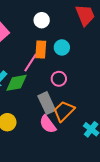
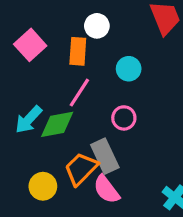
orange rectangle: (41, 49) -> (78, 51), moved
orange trapezoid: (64, 111) -> (81, 169), moved

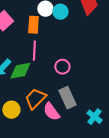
cyan circle: (129, 69) -> (60, 12), moved
pink line: (79, 93) -> (34, 51), turned -30
gray rectangle: (105, 156) -> (67, 98), moved

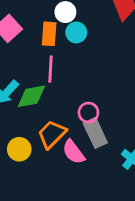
cyan circle: (60, 12) -> (76, 32), moved
pink circle: (62, 67) -> (88, 113), moved

